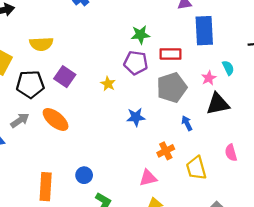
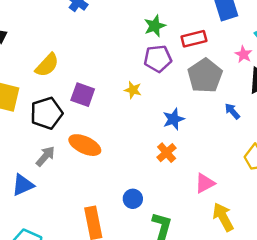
yellow semicircle: (41, 44) -> (47, 65), turned -30
orange cross: (166, 151) -> (167, 153), moved

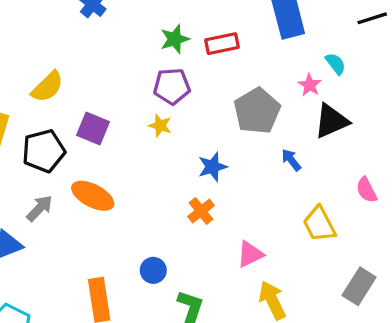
green star: (155, 26) -> (175, 39), moved
red rectangle: (194, 39) -> (222, 44), moved
purple pentagon: (158, 59) -> (172, 86), moved

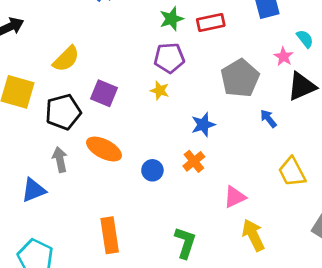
gray arrow: (40, 208) -> (60, 160), turned -55
blue circle: (153, 270) -> (152, 170), moved

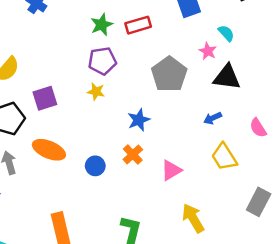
black triangle: (302, 86) -> (227, 77), turned 36
purple square: (104, 93) -> (45, 98), turned -35
blue arrow: (268, 119) -> (213, 118), moved, turned -72
pink triangle: (235, 197) -> (171, 170), moved

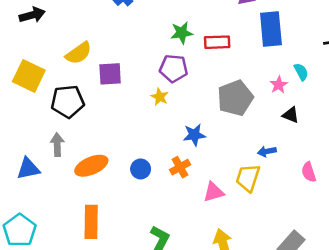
black triangle: (227, 77) -> (291, 115), size x0.6
purple square: (45, 98) -> (110, 74), moved
orange ellipse: (49, 150) -> (91, 166), moved, turned -60
yellow trapezoid: (224, 157) -> (248, 178), moved, turned 36

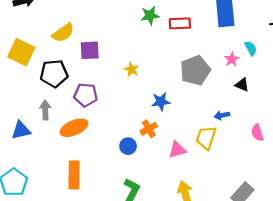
purple pentagon: (173, 68) -> (86, 95), moved
blue circle: (141, 169) -> (128, 146), moved

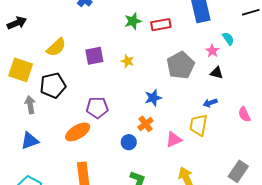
purple square: (90, 50) -> (94, 56), moved
yellow star: (132, 69) -> (127, 61), moved
black triangle: (242, 85) -> (217, 73), moved
purple pentagon: (86, 95) -> (97, 108), moved
gray arrow: (45, 110) -> (30, 105), moved

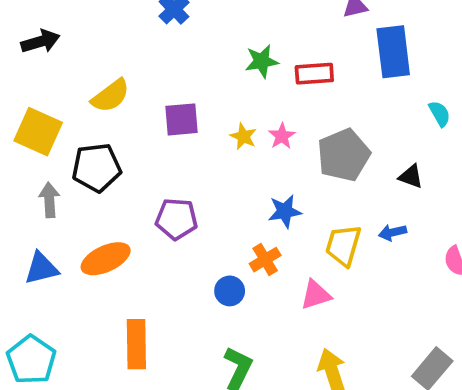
pink star: (212, 51) -> (282, 136), moved
yellow trapezoid: (198, 125) -> (343, 245), moved
orange ellipse: (78, 132) -> (106, 259), moved

